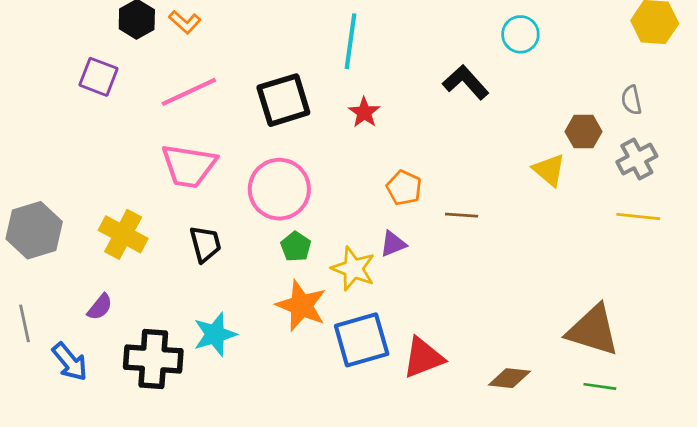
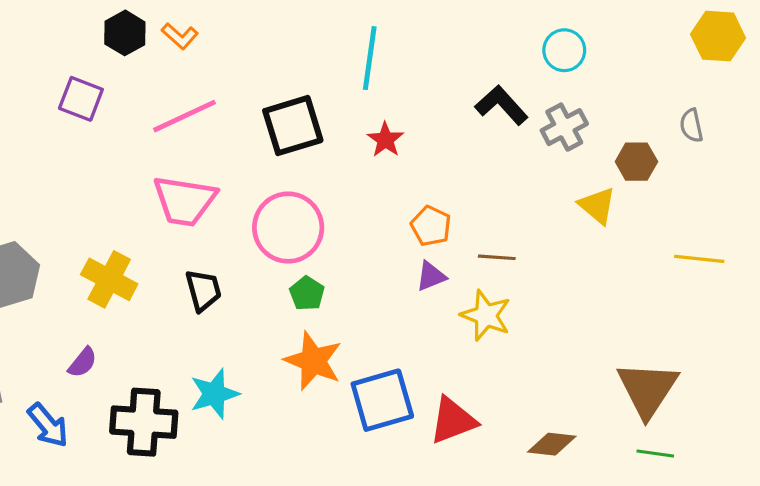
gray cross: (637, 159) -> (564, 127), moved
purple triangle: (393, 244) -> (431, 276), moved
yellow star: (353, 269) -> (486, 315), moved
brown triangle: (593, 330) -> (647, 389), turned 46

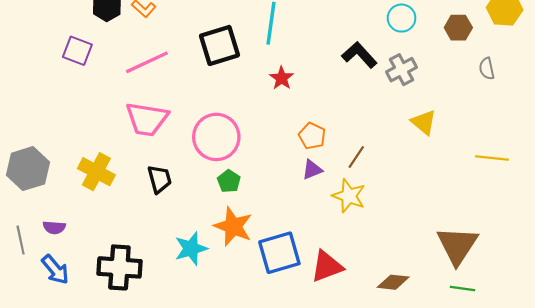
black square: (293, 126) -> (219, 45), moved
brown hexagon: (636, 162) -> (458, 28), moved
brown line: (497, 257) -> (356, 157), turned -60
purple semicircle: (83, 362) -> (54, 227), moved, turned 55
cyan star: (214, 394) -> (191, 249), moved

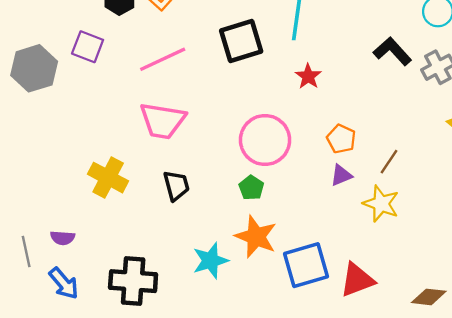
pink circle: (216, 137) -> (265, 140), moved
gray hexagon: (28, 169) -> (34, 68), moved

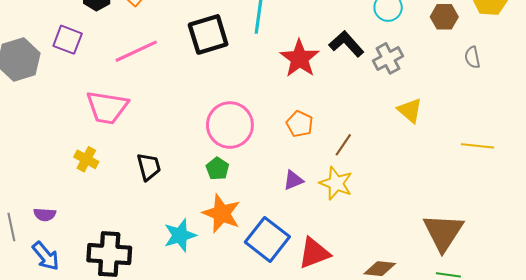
red star: (308, 76) -> (300, 58), moved, size x1.6
pink trapezoid: (163, 121) -> (107, 107), moved
purple triangle: (341, 175) -> (293, 180), moved
yellow cross: (108, 178) -> (86, 159), size x0.7
blue square: (306, 265) -> (267, 239), turned -36

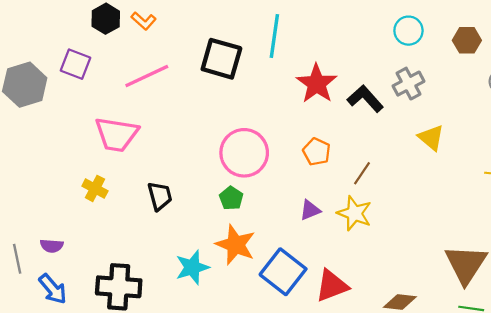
black square: (208, 34) -> (221, 59), turned 33
black L-shape: (346, 44) -> (365, 99), moved

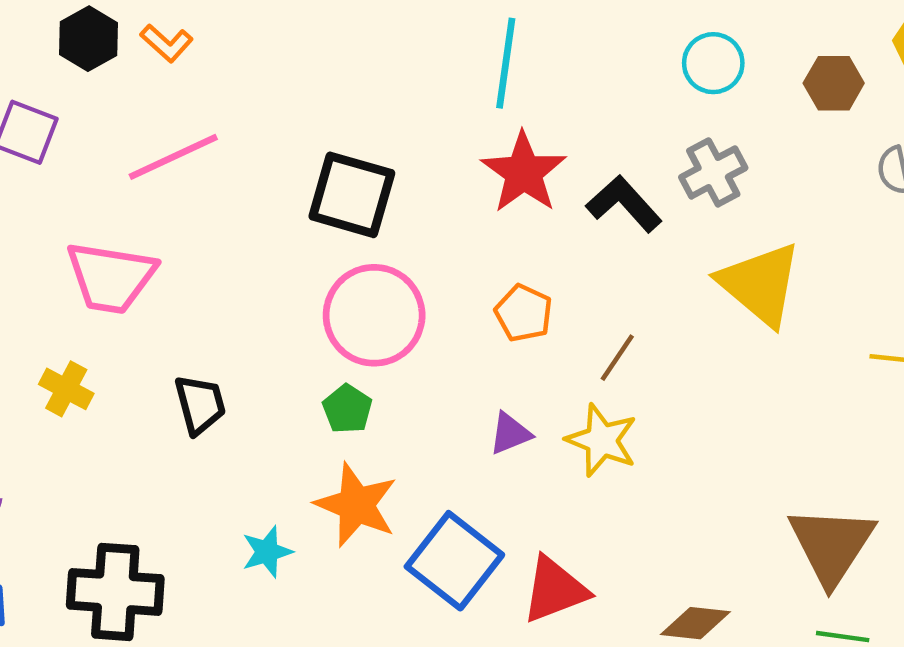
cyan line: (274, 36) -> (506, 63), moved
black square: (221, 59) -> (352, 195), moved
yellow triangle: (431, 138) -> (760, 284), size x1.6
cyan star: (192, 267) -> (267, 552), size x0.7

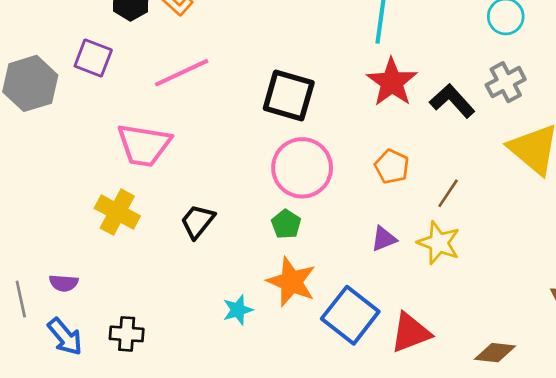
yellow cross: (66, 389) -> (117, 212), size x1.4
black trapezoid: (200, 405) -> (198, 221), turned -126
black cross: (115, 592) -> (127, 334), moved, size x0.6

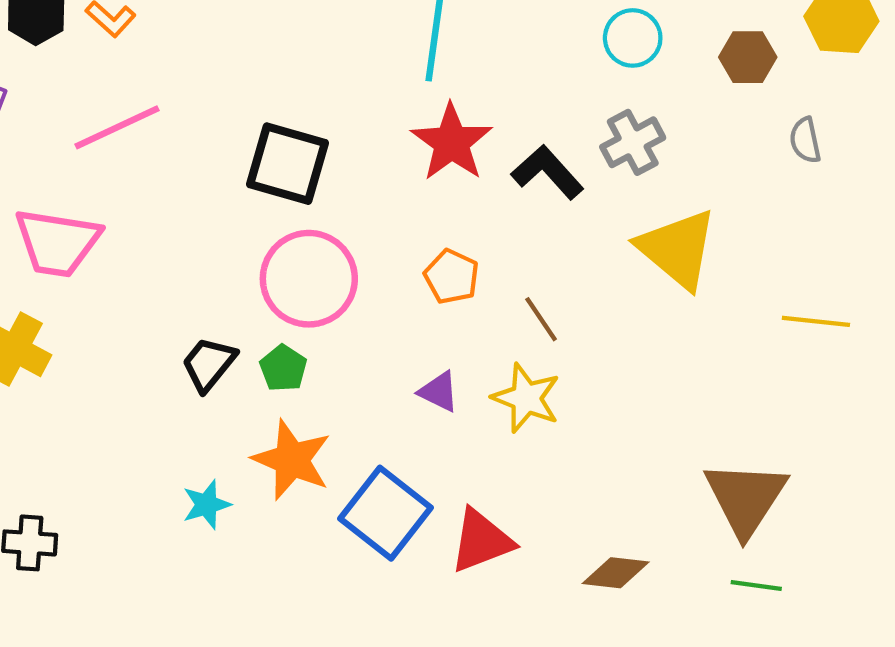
brown line: (448, 193) -> (541, 319), turned -68
black trapezoid: (198, 221) -> (209, 364), moved
purple triangle: (384, 239) -> (439, 392), turned 48

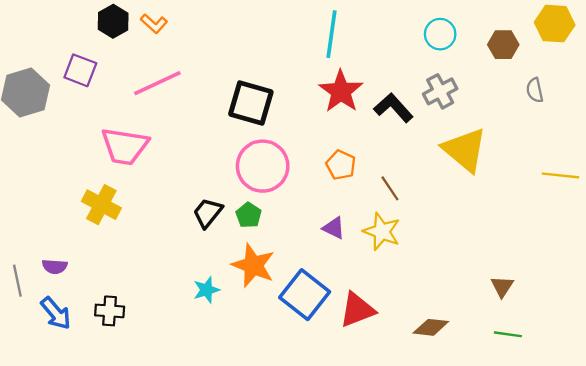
yellow line: (816, 321) -> (560, 175), moved
brown triangle: (746, 498) -> (502, 286), size x0.5

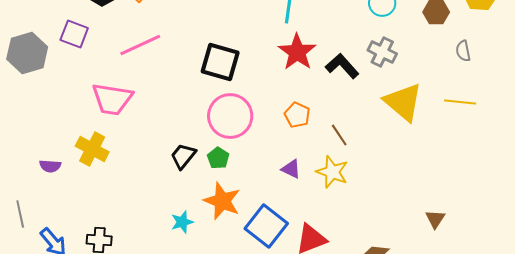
gray cross: (440, 91) -> (382, 52), turned -36
yellow line: (560, 175) -> (460, 102), moved
purple semicircle: (55, 267) -> (50, 166), moved

